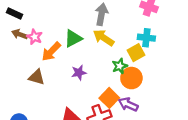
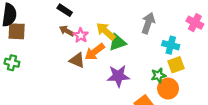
yellow arrow: (104, 38) -> (106, 31), moved
cyan cross: (146, 38) -> (171, 45), moved
purple star: (79, 73) -> (118, 76), size x1.5
brown triangle: (37, 77) -> (77, 60), moved

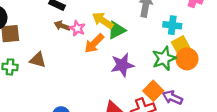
brown triangle: (77, 60) -> (38, 60), moved
green star: (158, 75) -> (164, 58), size x1.5
orange circle: (168, 89) -> (187, 59), moved

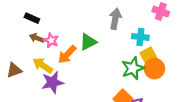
yellow arrow: (103, 20) -> (43, 65), moved
brown triangle: (38, 60) -> (14, 70), turned -35
purple star: (122, 65) -> (53, 82), moved

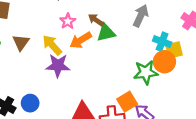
brown arrow: (37, 38) -> (96, 20), moved
yellow square: (148, 55) -> (174, 50), moved
orange circle: (154, 69) -> (164, 62), moved
brown triangle: (14, 70) -> (21, 43), turned -49

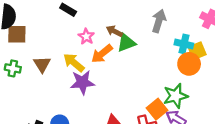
green star: (146, 72) -> (176, 96), moved

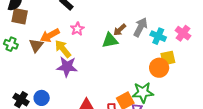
brown arrow: (114, 31) -> (120, 30), moved, turned -80
cyan cross: (184, 44) -> (158, 36), moved
orange arrow: (102, 54) -> (50, 35), moved

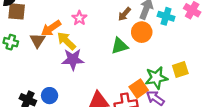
green triangle: (110, 40) -> (120, 46), moved
yellow square: (168, 58) -> (180, 69), moved
orange circle: (159, 68) -> (142, 32), moved

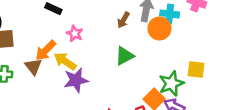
orange circle: (142, 32) -> (159, 29), moved
yellow square: (180, 69) -> (196, 69), turned 35

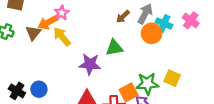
pink star: (75, 33) -> (62, 13), moved
purple star: (76, 80) -> (90, 64), moved

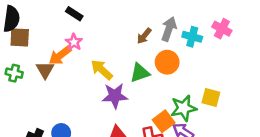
orange circle: (152, 33) -> (167, 62), moved
yellow arrow: (62, 37) -> (102, 70), moved

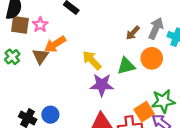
pink star: (74, 42) -> (40, 25), moved
green cross: (14, 73) -> (12, 57), turned 32

